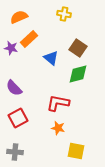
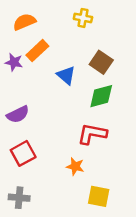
purple semicircle: (14, 88) -> (18, 114), turned -72
red L-shape: (58, 103) -> (92, 134), moved

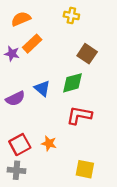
blue triangle: (66, 75) -> (42, 88), moved
green diamond: (101, 96) -> (73, 83), moved
red square: (23, 153) -> (20, 145), moved
orange star: (75, 166) -> (49, 143), moved

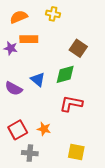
yellow cross: (71, 16) -> (53, 14), moved
orange rectangle: (32, 44) -> (29, 39), turned 42
purple semicircle: (15, 99) -> (14, 89), turned 54
gray cross: (16, 170) -> (30, 153), moved

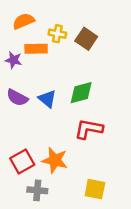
yellow cross: (53, 14) -> (57, 34), moved
brown square: (78, 48) -> (86, 39), moved
purple semicircle: (14, 89) -> (17, 98), moved
orange star: (44, 129) -> (55, 160), size x1.5

